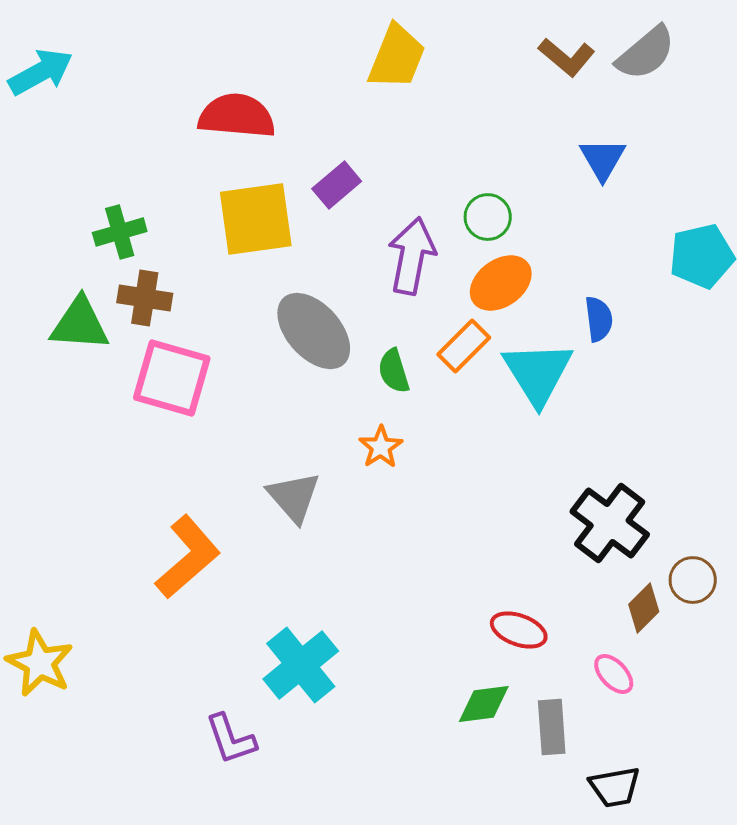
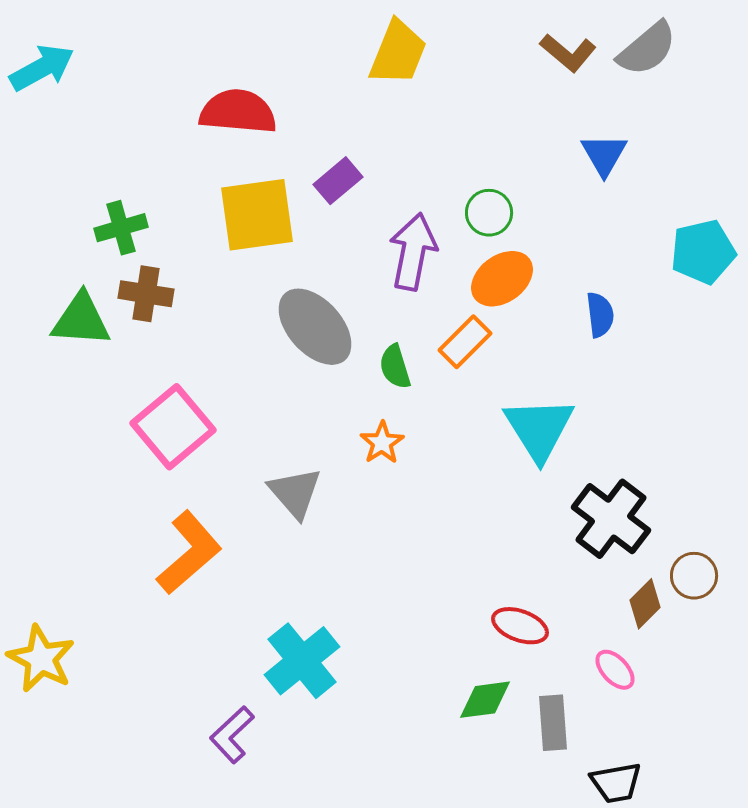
cyan triangle: (538, 373) -> (539, 429), moved
pink square: (172, 378) -> (173, 427), moved, turned 34
purple L-shape: (231, 739) -> (232, 735), turned 66

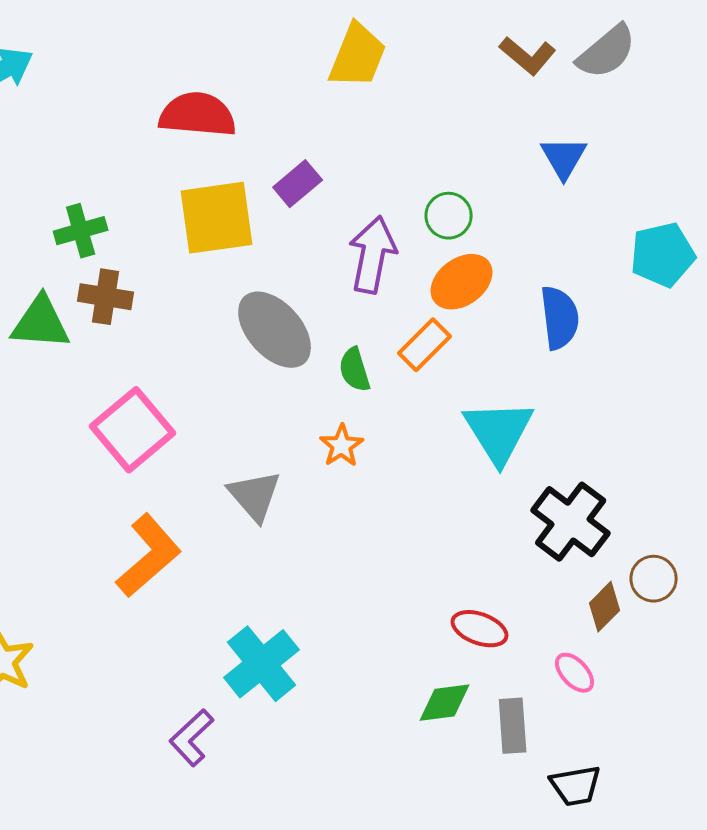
blue semicircle: (600, 315) -> (560, 318), size x1.4

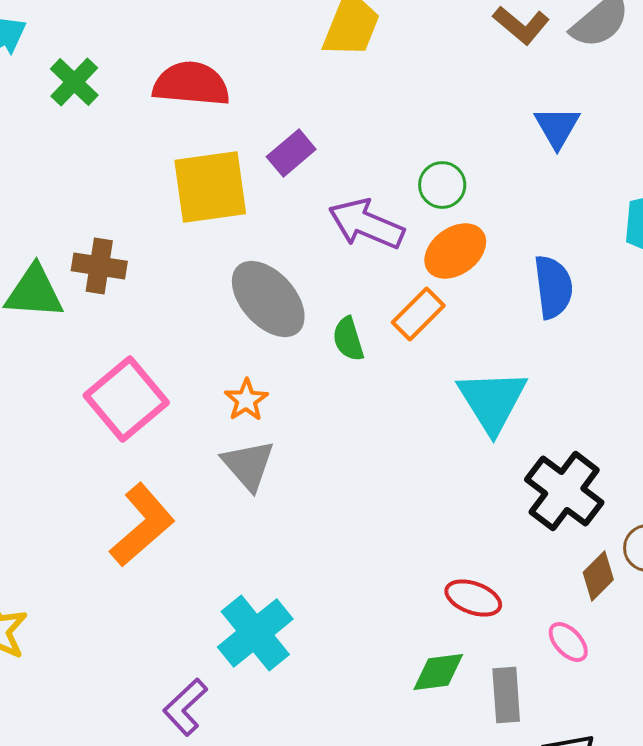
green cross: (81, 231) -> (74, 82), moved, turned -30
purple arrow: (373, 255) -> (366, 224), turned -78
orange star: (342, 446) -> (246, 400), moved

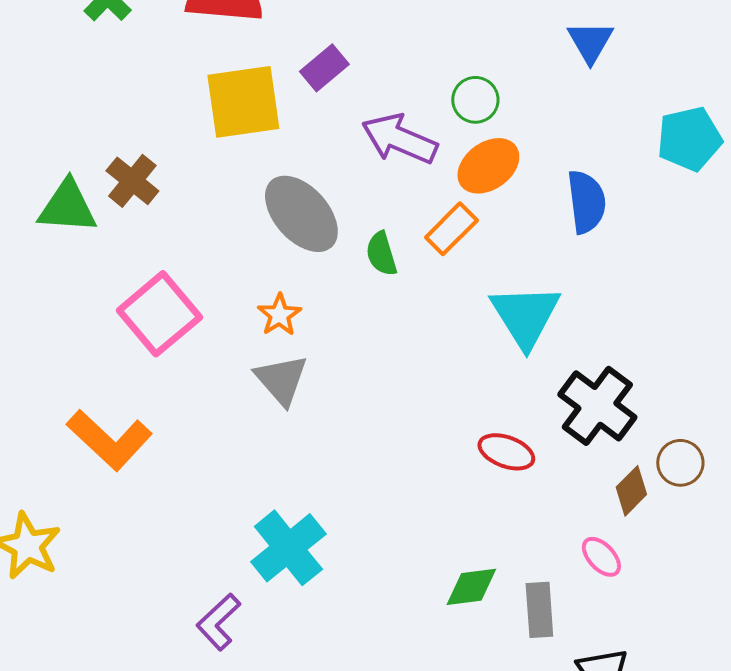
brown cross: (99, 266) -> (132, 181), turned 30
orange L-shape: (142, 525) -> (109, 440), moved, turned 84
red ellipse: (473, 598) -> (506, 452), moved

